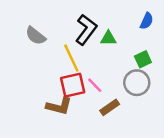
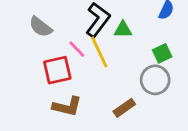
yellow line: (71, 58) -> (99, 52), moved
red square: (73, 85) -> (57, 70), moved
pink line: (95, 85) -> (77, 49), moved

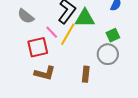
green triangle: (123, 30) -> (85, 18), size x1.5
yellow line: (99, 52) -> (68, 34), turned 55
brown rectangle: (124, 108) -> (86, 74), turned -49

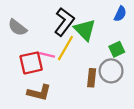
green triangle: (85, 18) -> (85, 30), turned 45
pink line: (52, 32) -> (47, 55), moved, turned -32
brown rectangle: (86, 74) -> (92, 78), moved

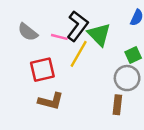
pink line: (47, 55) -> (59, 37), moved
brown rectangle: (92, 78) -> (117, 105), moved

